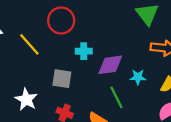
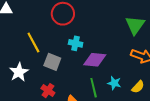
yellow line: (29, 44) -> (33, 43), moved
cyan star: (138, 77) -> (114, 83), moved

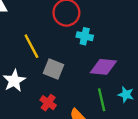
cyan cross: (76, 43) -> (85, 36), moved

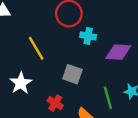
purple diamond: (103, 67) -> (118, 52), moved
gray square: (53, 69) -> (72, 74), moved

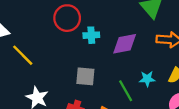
yellow line: (36, 48) -> (23, 55), moved

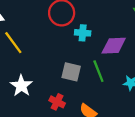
green line: (126, 91) -> (98, 71), moved

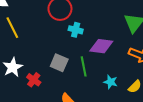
red cross: (57, 102) -> (34, 80), moved

